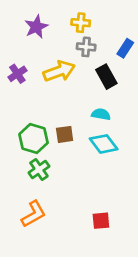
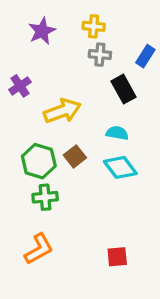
yellow arrow: (59, 71) -> (62, 111), moved
brown square: (65, 134) -> (75, 156), turned -30
green cross: (39, 170) -> (45, 197), turned 30

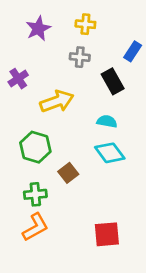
gray cross: (100, 55) -> (80, 57), moved
brown square: (75, 156) -> (68, 173), moved
green cross: (45, 197) -> (35, 194), moved
red square: (117, 257) -> (107, 234), size x1.4

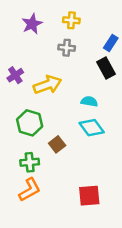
purple cross: (18, 79) -> (15, 75), moved
black rectangle: (113, 81) -> (106, 68), moved

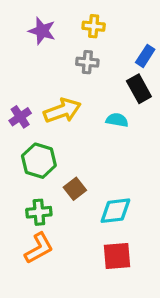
purple star: (32, 24) -> (42, 31), turned -30
purple cross: (15, 75) -> (20, 117), moved
cyan semicircle: (89, 101) -> (117, 120), moved
cyan diamond: (92, 128) -> (115, 211), moved, turned -60

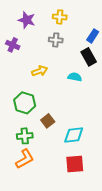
yellow arrow: (62, 111) -> (40, 71), size x0.7
purple cross: (20, 117) -> (13, 45), moved, turned -32

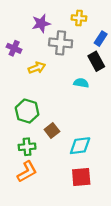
yellow cross: (60, 17) -> (79, 18), moved
purple star: (27, 20) -> (41, 23), moved, turned -30
gray cross: (56, 40) -> (61, 43), size x1.5
yellow arrow: (40, 71) -> (37, 68), moved

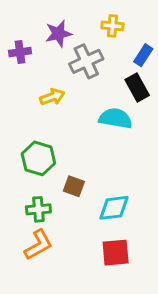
gray cross: (61, 43) -> (86, 61), turned -30
purple cross: (14, 48) -> (20, 52), moved, turned -32
cyan semicircle: (81, 83) -> (116, 118), size x1.5
brown square: (52, 131) -> (74, 186), turned -32

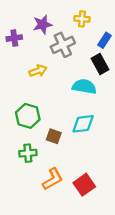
cyan diamond: (114, 208) -> (83, 124), moved
orange L-shape: (38, 245) -> (53, 179), moved
red square: (116, 253) -> (84, 185), turned -30

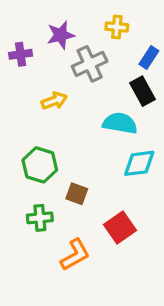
cyan diamond: (83, 124) -> (139, 163), moved
red square: (84, 185) -> (120, 227), moved

